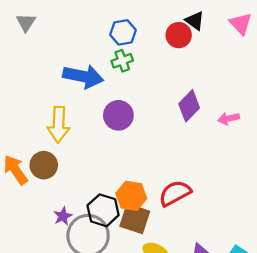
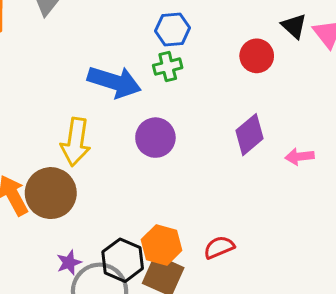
black triangle: (195, 21) -> (294, 26), moved
red circle: (179, 35) -> (257, 56), moved
brown circle: (44, 165) -> (51, 193), size x1.4
red semicircle: (175, 193) -> (219, 247), size x0.7

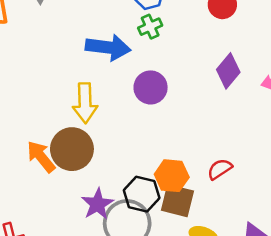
purple star: (69, 263) -> (97, 204), size x1.5

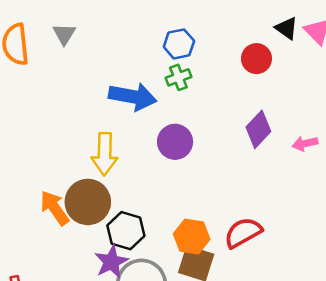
red semicircle: (220, 169) -> (243, 233), size x1.4
black hexagon: (142, 194) -> (126, 231), moved

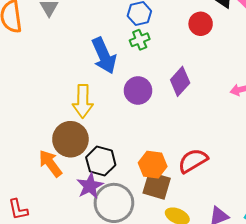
blue arrow: (133, 97) -> (104, 56), turned 57
purple diamond: (258, 129) -> (180, 81), moved
orange arrow: (55, 208) -> (50, 163), moved

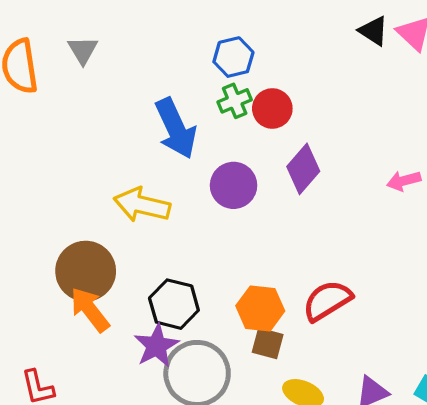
red circle: (201, 24) -> (272, 108), moved
yellow arrow: (83, 101) -> (142, 205), turned 104
brown circle: (70, 139) -> (86, 271), moved
brown square: (157, 186) -> (268, 343), size x0.7

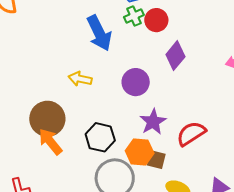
purple circle: (234, 185) -> (136, 82), moved
yellow arrow: (142, 205) -> (80, 79), size x0.7
orange hexagon: (260, 308) -> (140, 152), moved
purple star: (156, 346) -> (153, 122), moved

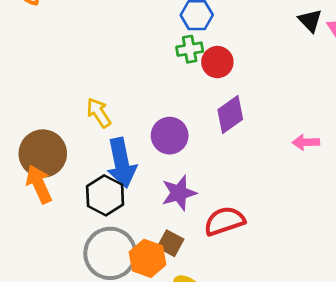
blue arrow: (99, 33) -> (121, 163), moved
yellow arrow: (80, 79) -> (99, 113), turned 30
orange hexagon: (140, 152) -> (147, 258), moved

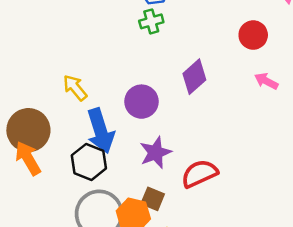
red circle: (217, 62) -> (253, 35), moved
pink arrow: (306, 142) -> (266, 81), moved, turned 35

